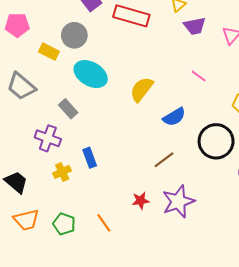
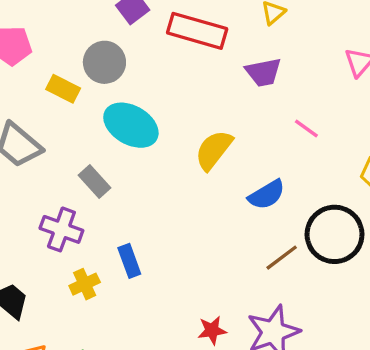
purple trapezoid: (195, 26) -> (263, 72), moved
brown line: (164, 160) -> (282, 258), moved

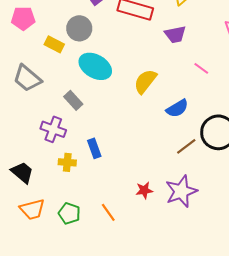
yellow cross: (85, 284) -> (67, 162), turned 30

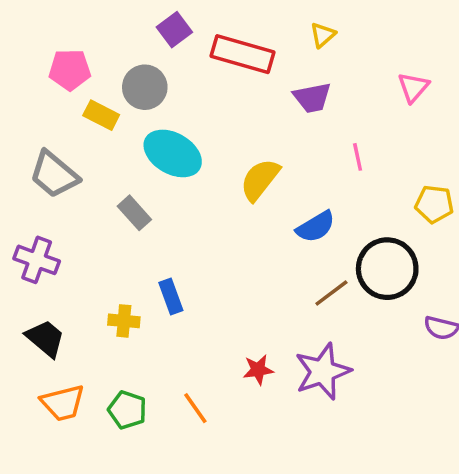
pink pentagon: (23, 18) -> (70, 70), moved
pink line: (201, 68) -> (358, 157), turned 42
purple cross: (53, 129) -> (37, 260), moved

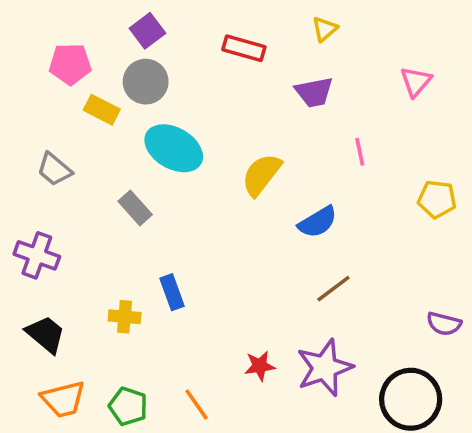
purple square: (174, 30) -> (147, 31), moved
red rectangle: (242, 54) -> (244, 48), size x0.7
gray trapezoid: (54, 174) -> (54, 169), size x0.7
black circle: (387, 269) -> (411, 399), moved

